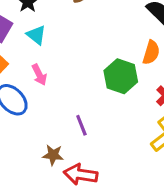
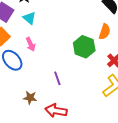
brown star: (53, 155) -> (30, 98), moved

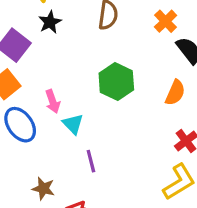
cyan triangle: (29, 18) -> (73, 124), moved
green hexagon: (84, 47) -> (116, 81), moved

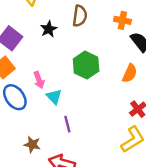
orange cross: (165, 21) -> (122, 20), turned -35
black star: (50, 22) -> (49, 29), moved

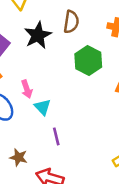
black star: (49, 29) -> (38, 35), size x1.5
green hexagon: (86, 65) -> (88, 61), moved

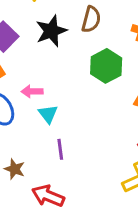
pink arrow: (27, 89) -> (32, 91), turned 102

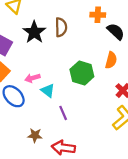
brown semicircle: (91, 19) -> (61, 27), moved
green hexagon: (106, 66) -> (82, 73), moved

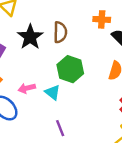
green hexagon: (82, 73) -> (70, 69), moved
cyan triangle: (48, 91) -> (53, 92), moved

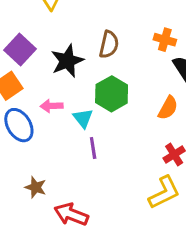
black star: (30, 37) -> (67, 61), moved
purple line: (60, 128) -> (93, 148), moved

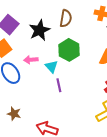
brown star: (36, 187) -> (14, 114), moved

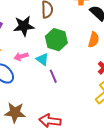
black star: (39, 30) -> (24, 26), turned 30
brown star: (14, 114) -> (15, 112), size x1.5

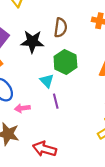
pink arrow: (21, 57) -> (22, 108), moved

